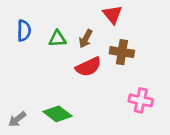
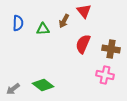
brown arrow: (86, 39) -> (64, 21), moved
brown cross: (122, 52) -> (111, 49), moved
red semicircle: (88, 67) -> (83, 44), moved, turned 138

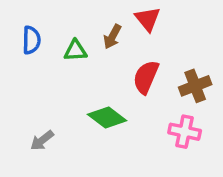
brown cross: (111, 49) -> (195, 86), turned -30
green diamond: (43, 85) -> (107, 118), moved
gray arrow: (13, 89) -> (42, 140), moved

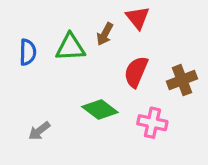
blue semicircle: (31, 40) -> (28, 52), moved
green triangle: (75, 51) -> (70, 47), size x1.4
pink cross: (185, 132) -> (152, 123), moved

